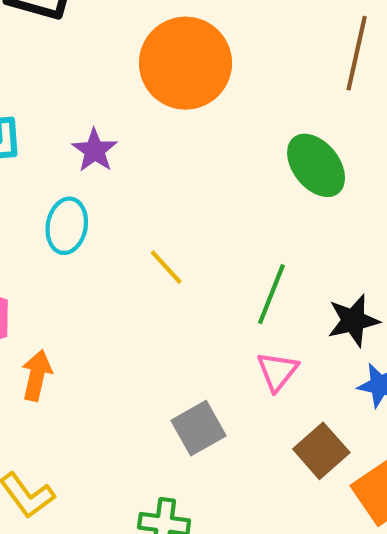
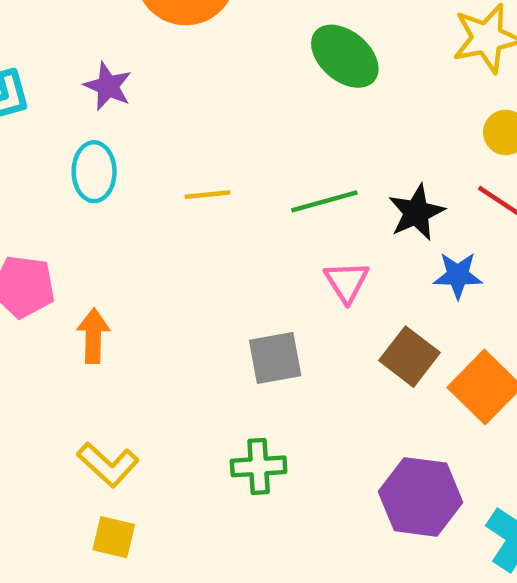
yellow line: (166, 267) -> (208, 195), turned -42
green line: (271, 294) -> (324, 201), turned 64
gray square: (198, 428) -> (275, 358), turned 30

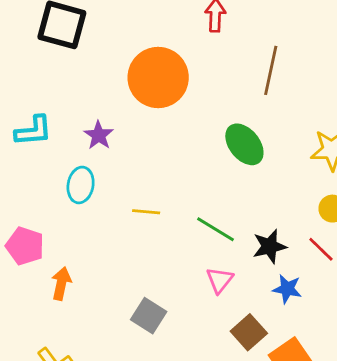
green line: (324, 201) -> (215, 229), turned 36
gray square: (275, 358) -> (149, 316), moved, turned 32

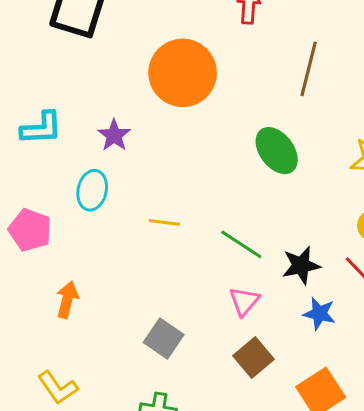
pink pentagon: (25, 246) -> (30, 230), moved
brown square: (249, 332) -> (253, 357), moved

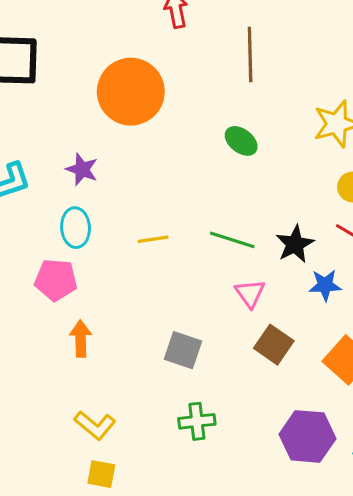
green ellipse: (277, 151) -> (241, 141), size x0.7
pink pentagon: (30, 230) -> (56, 280), moved

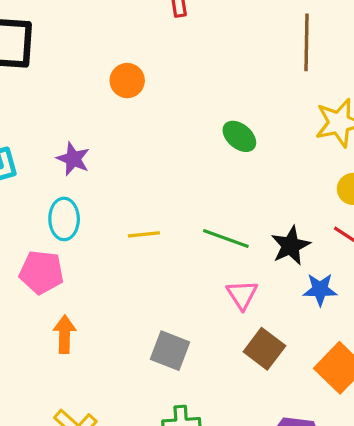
brown line: (250, 54) -> (306, 42), moved
orange circle: (131, 92) -> (127, 81), size x0.5

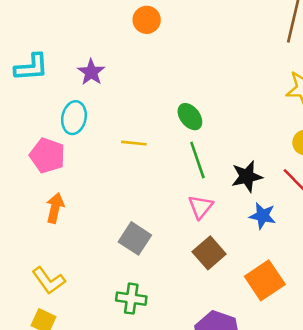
green ellipse: (239, 136) -> (190, 117), moved
green line: (226, 238) -> (197, 160), turned 39

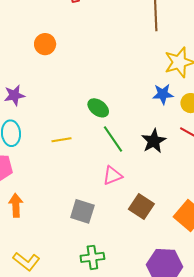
purple star: (91, 72) -> (14, 95), turned -30
pink triangle: (201, 207) -> (112, 176), moved, turned 45
blue star: (263, 216) -> (163, 94), moved

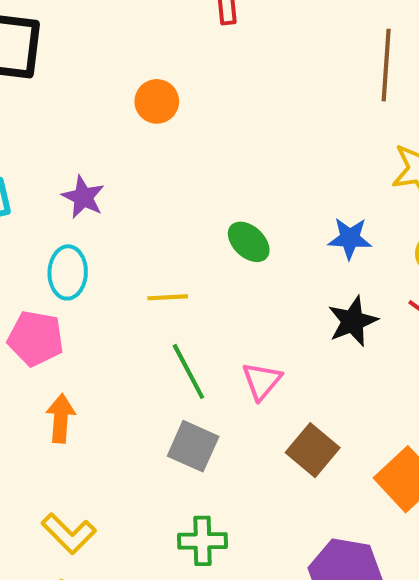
blue star: (163, 94) -> (350, 238), moved
purple star: (14, 95) -> (83, 197), turned 30
green line: (113, 139) -> (188, 371), moved
pink triangle: (112, 176) -> (262, 381), turned -35

